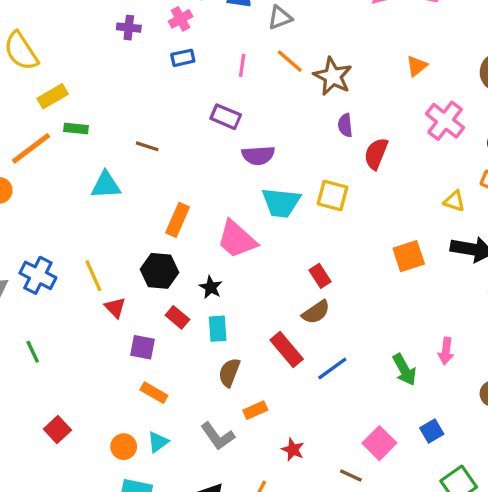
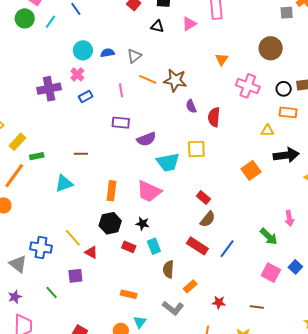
purple cross: (129, 28) -> (49, 89), size x1.6
purple square: (143, 347) -> (75, 276), moved
pink square: (379, 443) -> (271, 273), moved

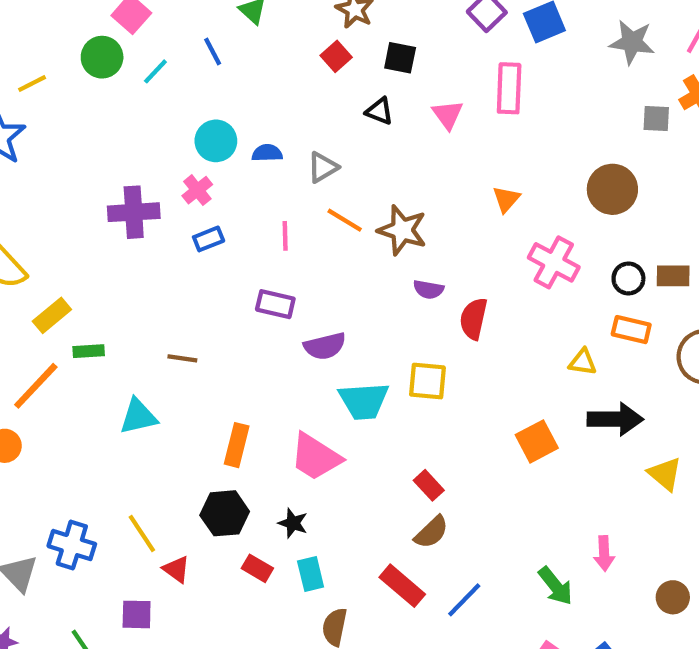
pink triangle: (189, 24) -> (448, 115), turned -42
purple semicircle: (191, 106) -> (428, 289), turned -64

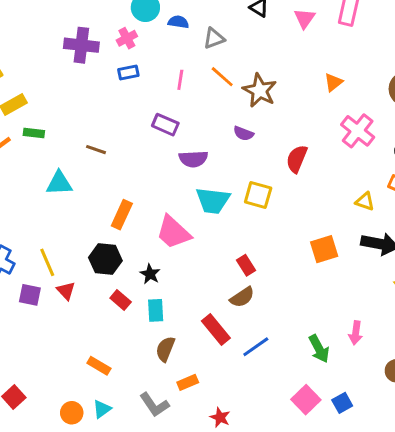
purple semicircle: (428, 289) -> (244, 133), moved
purple square: (137, 614) -> (30, 295), moved

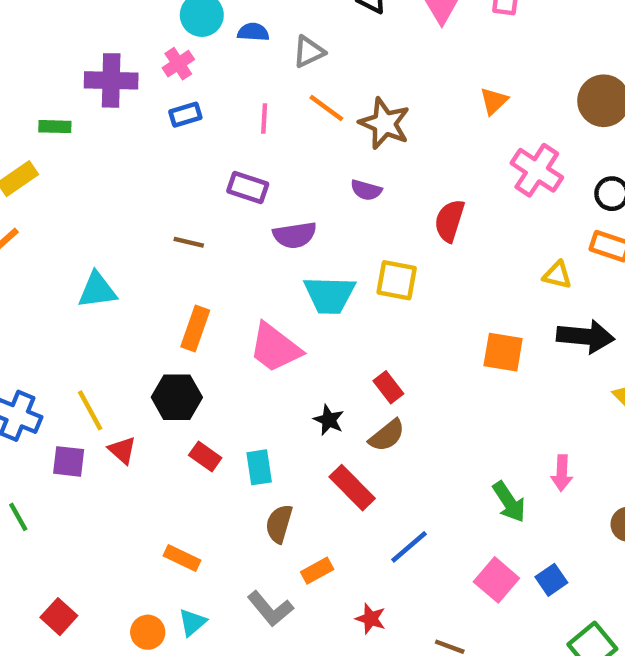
green rectangle: (34, 133) -> (55, 127), moved
brown line: (96, 150) -> (189, 242), moved
orange square: (324, 249) -> (503, 352), turned 32
black star: (150, 274) -> (329, 420), moved
blue line: (256, 347) -> (409, 547), moved

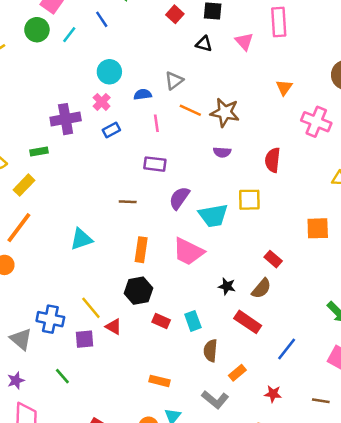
blue semicircle: (253, 32) -> (143, 94), moved
purple semicircle: (295, 235) -> (179, 198), moved, turned 145
red rectangle: (388, 387) -> (273, 259), moved

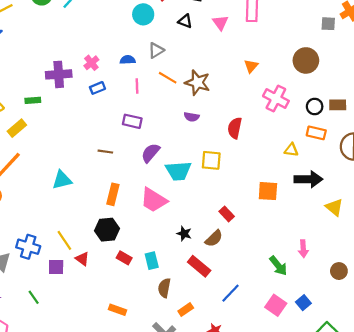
cyan circle: (109, 72) -> (143, 14), moved

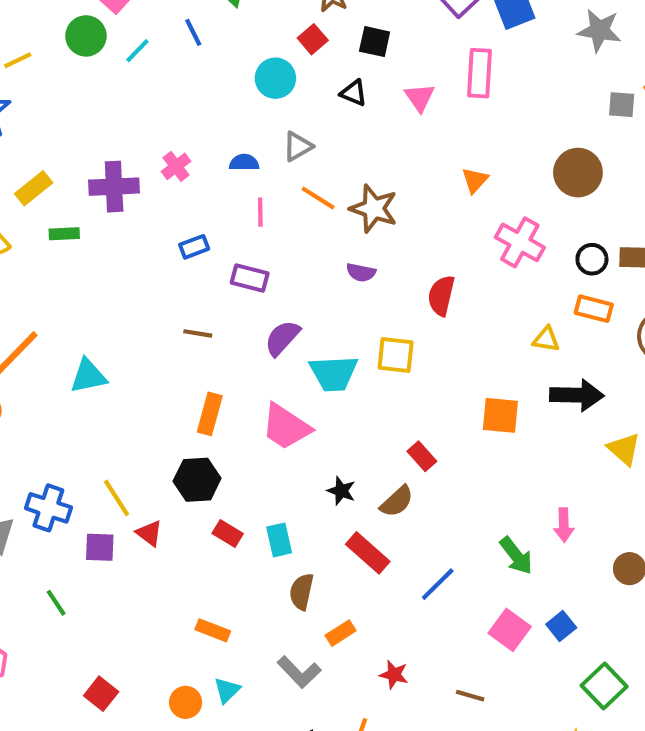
blue rectangle: (97, 88) -> (194, 247), moved
yellow rectangle: (17, 128) -> (34, 188), moved
cyan triangle: (62, 180) -> (88, 376), moved
blue line: (230, 293) -> (438, 584), moved

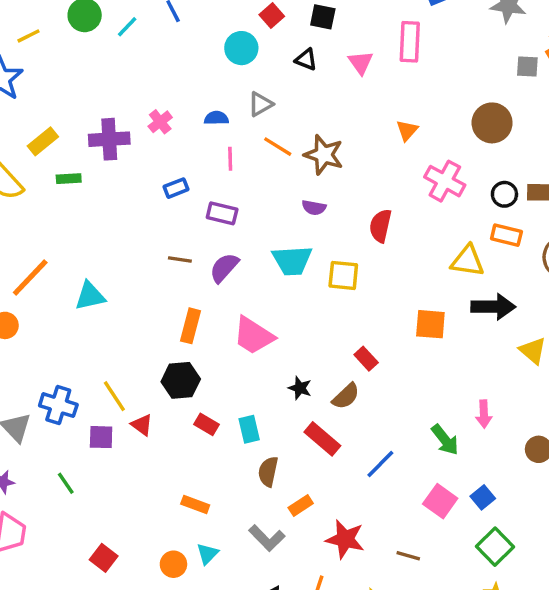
purple semicircle: (282, 338) -> (224, 268), moved
yellow triangle: (546, 339) -> (467, 261), size x1.5
cyan trapezoid: (334, 373) -> (292, 260), moved
red star: (394, 675) -> (345, 539), size x1.6
green square: (604, 686) -> (495, 547), moved

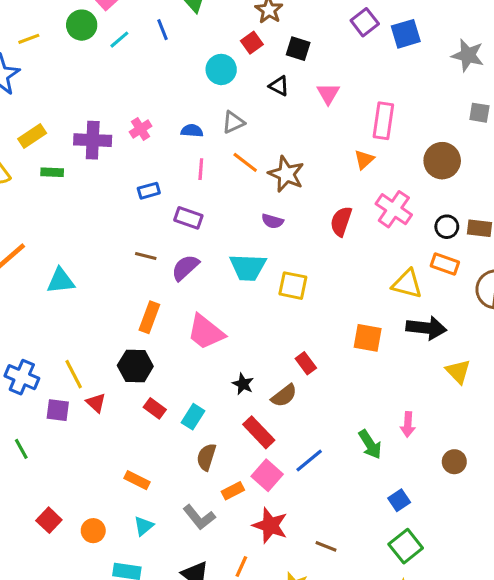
pink rectangle: (410, 42) -> (383, 121), moved
red semicircle: (380, 226) -> (341, 221), moved
cyan rectangle: (249, 429) -> (193, 417), turned 40
pink square: (440, 501) -> (267, 475), moved
orange circle: (173, 564) -> (93, 531), moved

